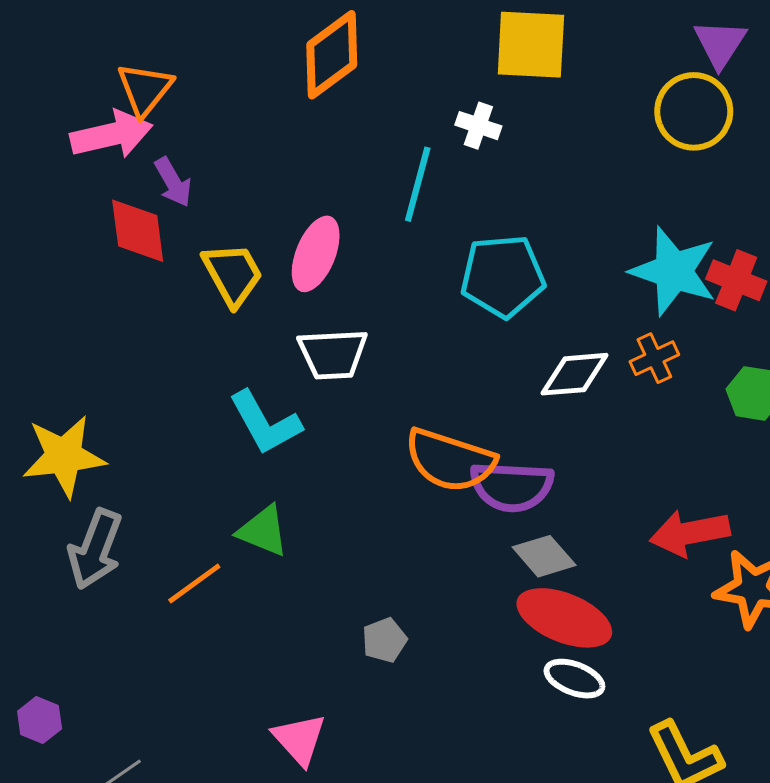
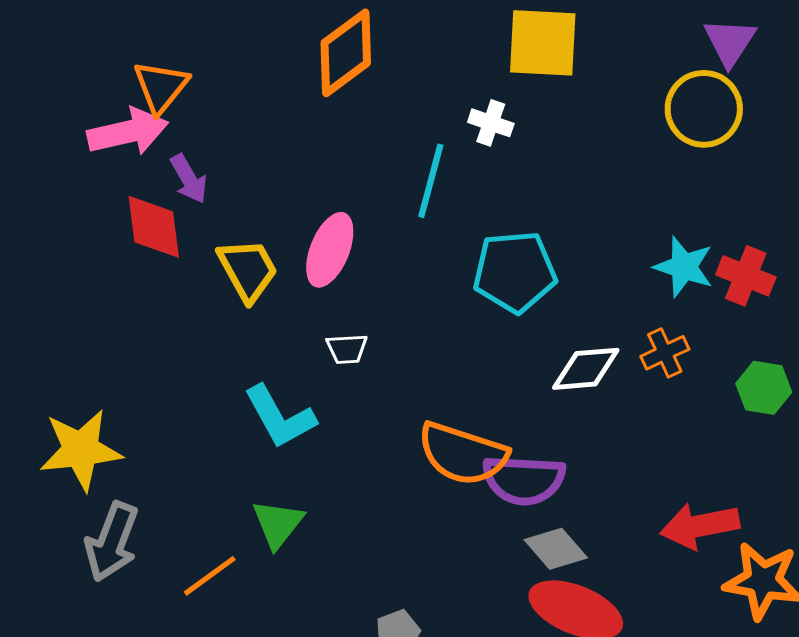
cyan star: (674, 271) -> (684, 267), size x0.7
white trapezoid: (333, 354) -> (347, 349), size x0.6
green triangle: (263, 531) -> (278, 524), turned 46

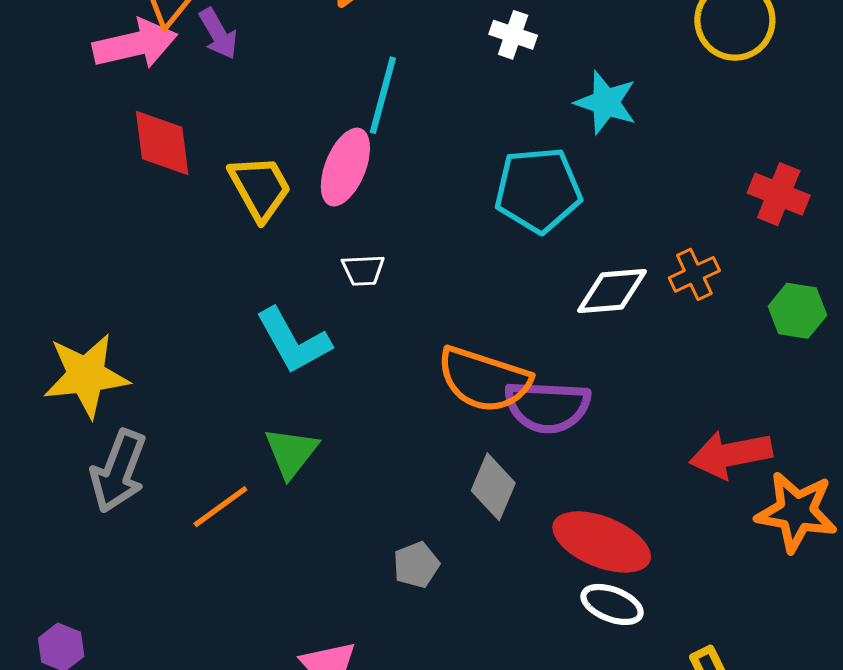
purple arrow: (189, 179) -> (218, 34), moved
cyan line: (431, 181) -> (383, 95), moved
cyan star: (684, 267) -> (606, 102), moved
gray diamond: (556, 549) -> (493, 487), moved, turned 64

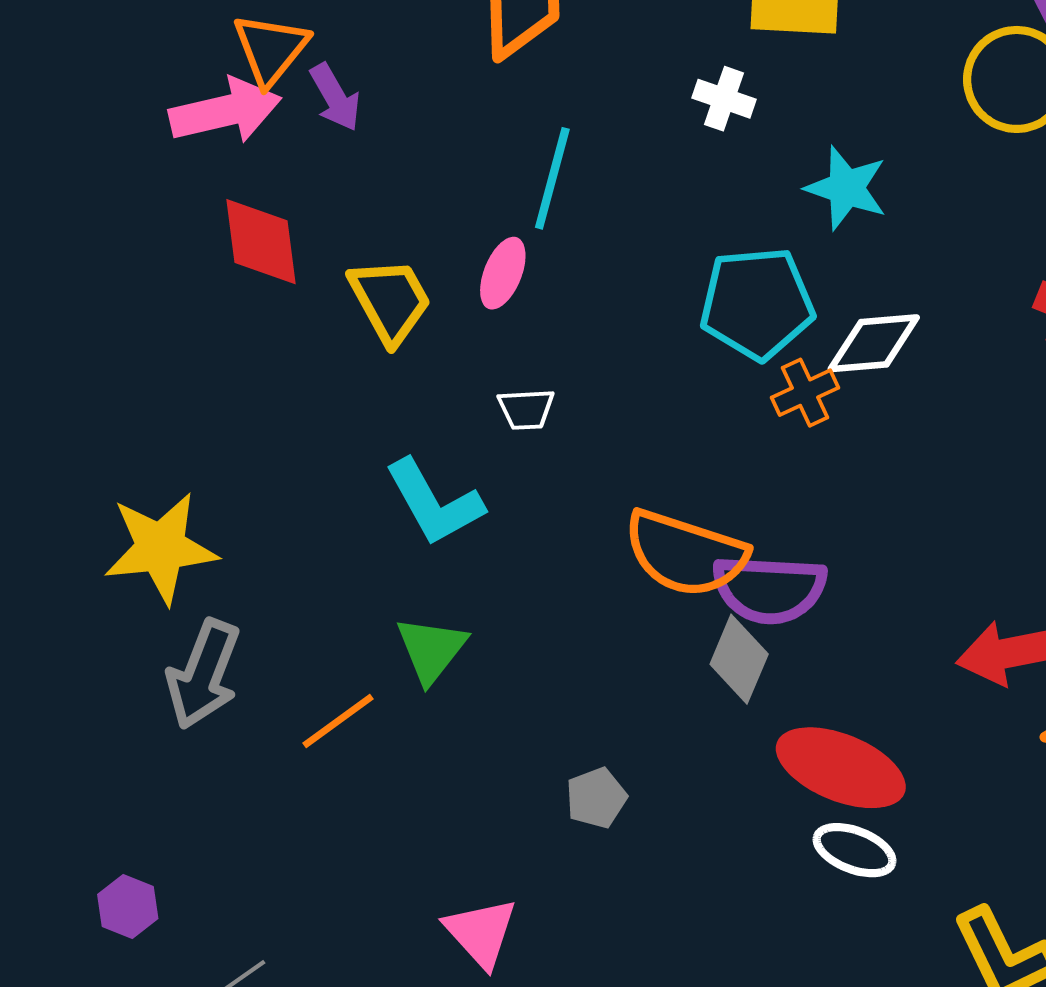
pink ellipse: (345, 167) -> (503, 273), size x0.7
orange cross: (694, 274) -> (805, 393), moved
white diamond: (612, 291) -> (874, 343), moved
gray diamond: (493, 487) -> (739, 659), moved

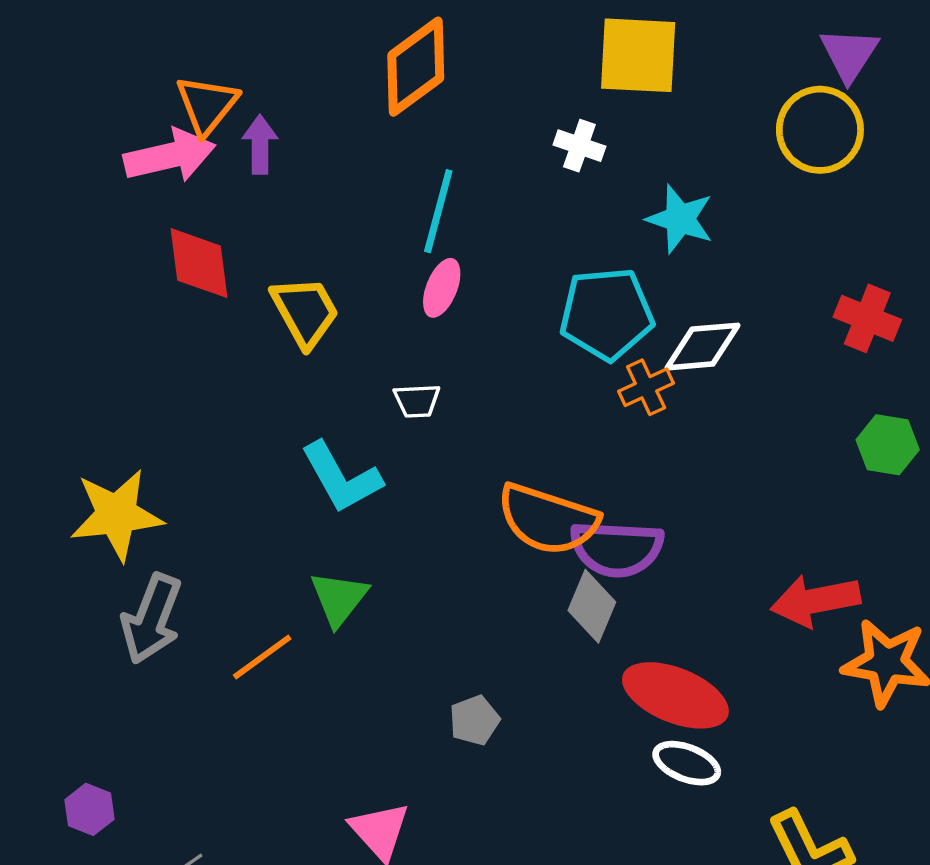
purple arrow: (335, 97) -> (260, 144), turned -150
pink ellipse: (503, 273) -> (442, 288), moved

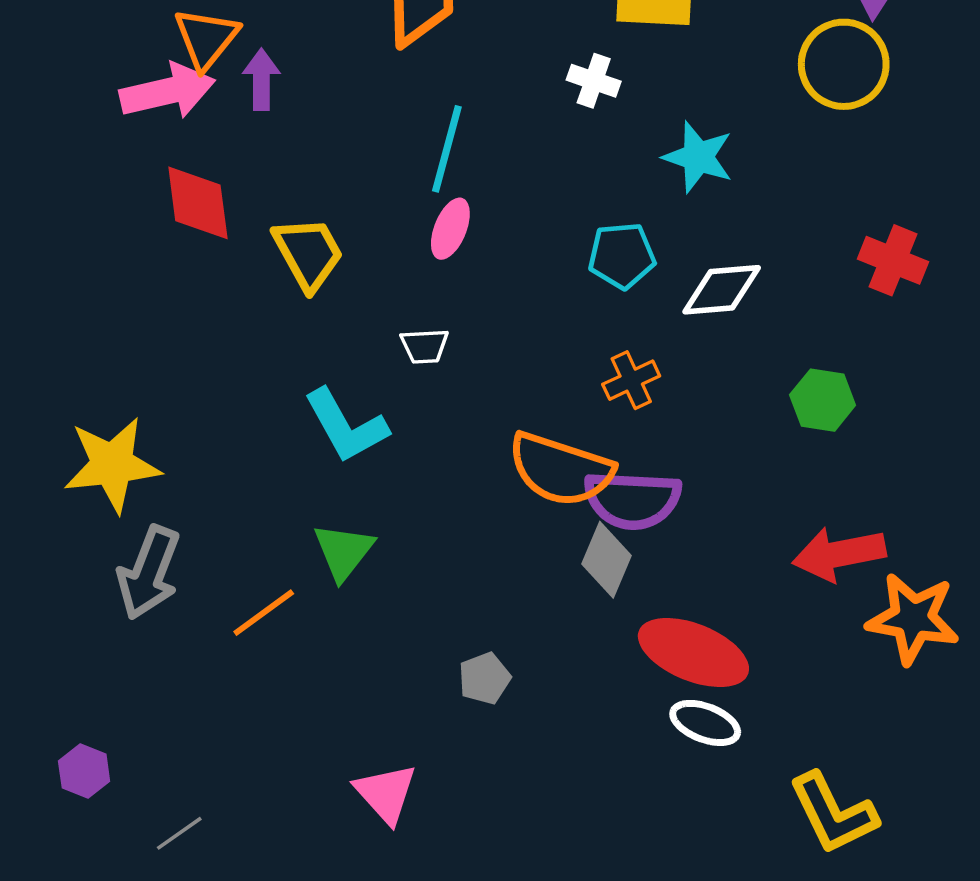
cyan pentagon: (607, 314) -> (622, 256), size x0.7
orange cross: (646, 387) -> (631, 380), moved
green hexagon: (888, 445) -> (823, 400), moved

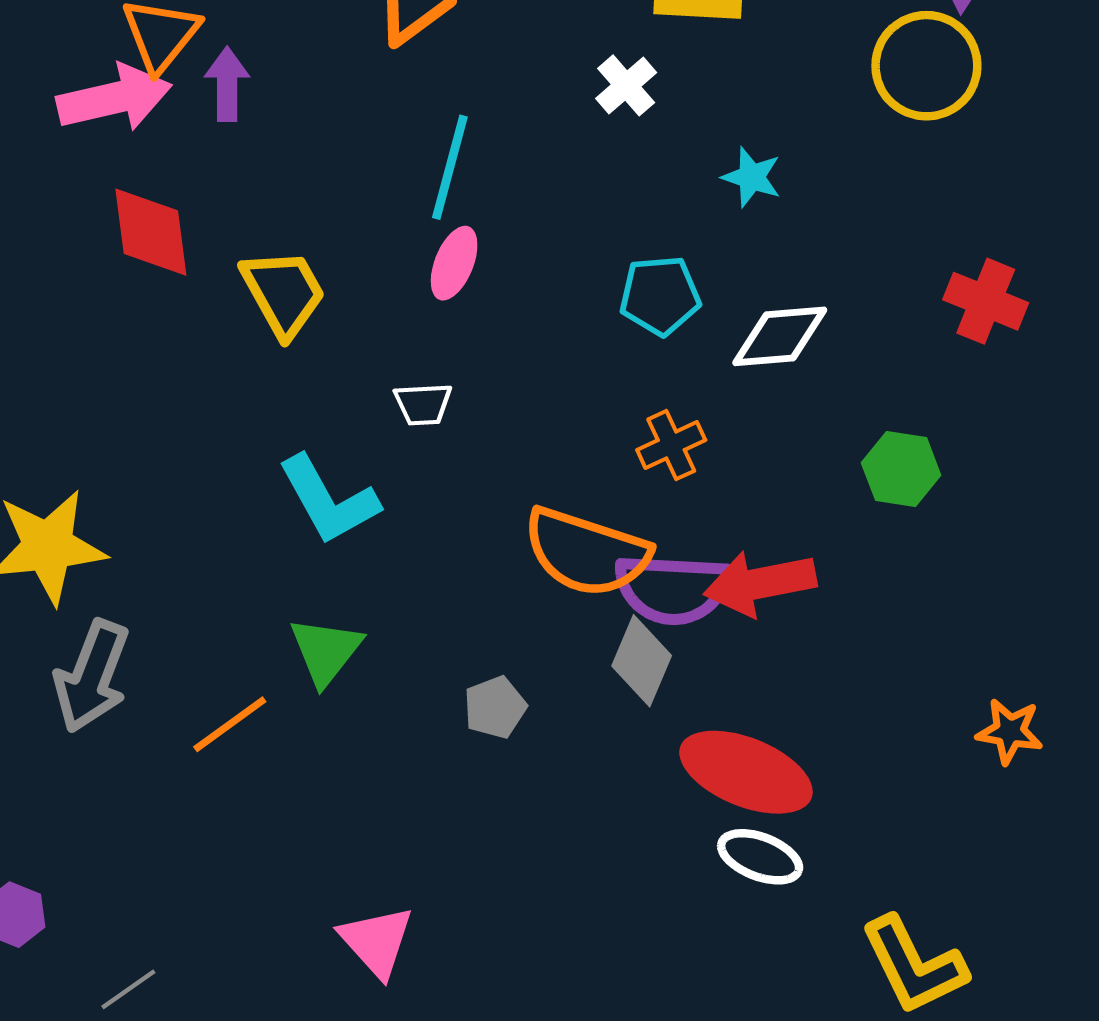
white cross: (594, 81) -> (626, 85), turned 30
cyan star: (698, 157) -> (752, 177), size x0.7
red arrow: (839, 554) -> (760, 583), moved
orange star: (913, 618) -> (1010, 731), size x0.6
gray pentagon: (484, 678) -> (495, 707), moved

